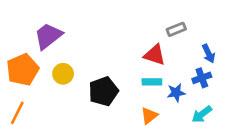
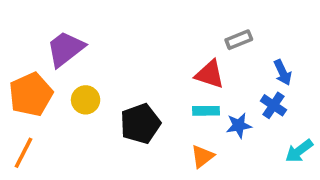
blue cross: (202, 78) -> (273, 105), turned -36
cyan arrow: (202, 114) -> (299, 151), moved

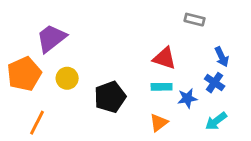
gray rectangle: (239, 40) -> (195, 20), moved, turned 36
cyan arrow: (299, 151) -> (216, 121), moved
orange line: (24, 153) -> (37, 123), moved

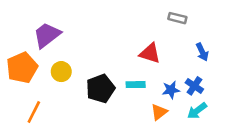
blue cross: (215, 83) -> (194, 86), moved
cyan rectangle: (162, 87) -> (136, 85), moved
orange triangle: (159, 123) -> (159, 112), moved

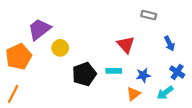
red triangle: (150, 53) -> (126, 45), turned 30
yellow circle: (61, 72) -> (60, 48), moved
blue cross: (194, 86) -> (177, 72), moved
orange line: (34, 112) -> (13, 94), moved

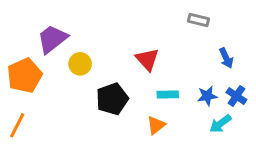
red triangle: (126, 45) -> (147, 59), moved
cyan rectangle: (114, 71) -> (168, 95), moved
blue star: (143, 75) -> (207, 96), moved
orange triangle: (133, 94) -> (156, 125), moved

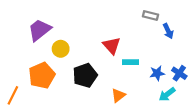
blue arrow: (226, 58) -> (168, 31), moved
orange pentagon: (25, 76) -> (42, 75), moved
cyan rectangle: (168, 95) -> (130, 62), moved

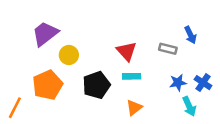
gray rectangle: (150, 16) -> (168, 49), moved
cyan rectangle: (130, 62) -> (132, 76), moved
cyan arrow: (167, 94) -> (189, 106), turned -77

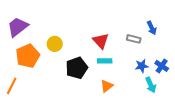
purple trapezoid: (45, 34) -> (18, 27), moved
orange pentagon: (48, 85) -> (28, 56), moved

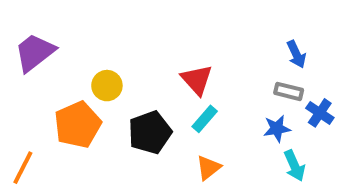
gray rectangle: (134, 39) -> (289, 91), moved
orange pentagon: (28, 56) -> (78, 125), moved
cyan rectangle: (105, 61) -> (205, 119), turned -48
blue cross: (162, 66) -> (320, 113), moved

